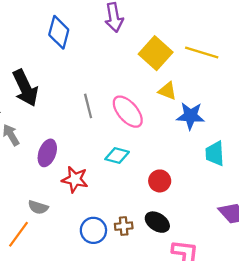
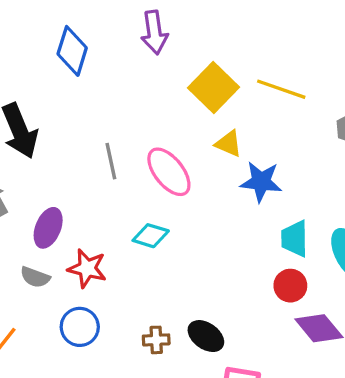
red circle: (160, 181) -> (290, 286), moved
gray semicircle: (38, 207) -> (35, 277), moved
blue circle: (93, 230) -> (80, 327), moved

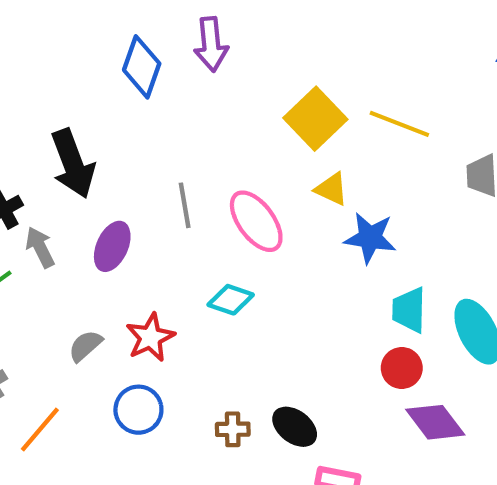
purple arrow: (154, 32) -> (211, 44), moved
purple ellipse: (48, 228) -> (112, 246), moved
red star: (87, 268) -> (150, 337), turned 30
gray semicircle: (35, 277) -> (85, 346), turned 116

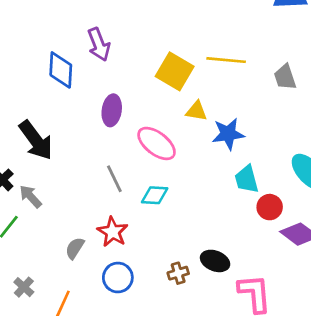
gray line: (185, 205) -> (114, 179), moved
purple ellipse: (112, 246) -> (112, 110), moved
cyan trapezoid: (409, 310) -> (247, 179), moved

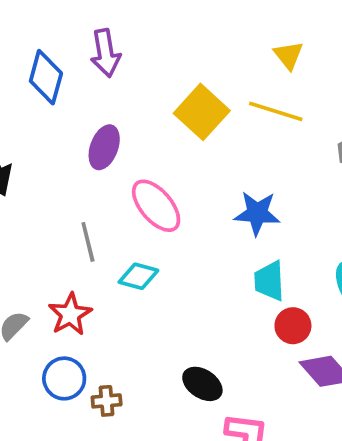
yellow triangle: (196, 111) -> (288, 55), moved, turned 30
brown cross: (178, 273) -> (107, 401), moved

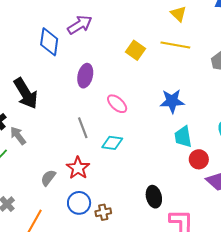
purple arrow: (105, 53) -> (80, 25), turned -105
yellow square: (202, 112) -> (136, 50), size x0.7
pink ellipse: (156, 206) -> (117, 104), size x0.7
black ellipse: (202, 384) -> (154, 197), turned 50

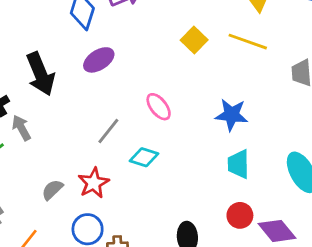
purple ellipse: (85, 76) -> (99, 60), moved, turned 35
gray line: (83, 128) -> (108, 131), turned 50
red circle: (199, 159) -> (240, 215), moved

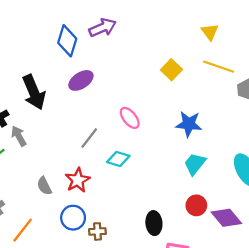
yellow square: (194, 40) -> (171, 70), moved
yellow line: (248, 42) -> (219, 67), moved
cyan trapezoid: (239, 164) -> (195, 164), turned 40
gray semicircle: (52, 190) -> (44, 186), turned -72

